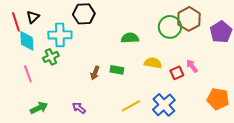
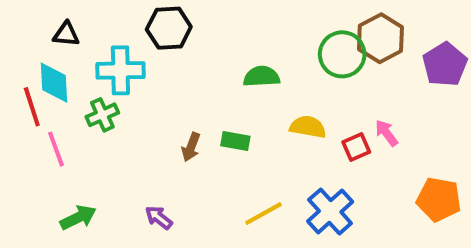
black triangle: (33, 17) -> (66, 34), turned 48
red line: (16, 22) -> (32, 107), moved

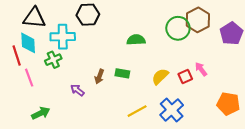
black triangle: (66, 34) -> (34, 18), size x1.6
yellow semicircle: (308, 127) -> (160, 76), moved, turned -54
purple arrow: (159, 218) -> (77, 90), moved

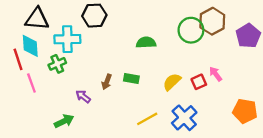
green arrow: (41, 113) -> (64, 121), moved

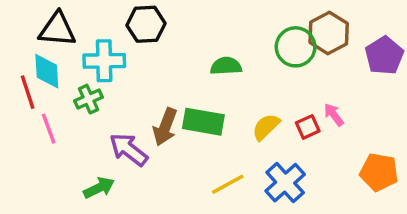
green rectangle: (131, 78) -> (203, 122), size x1.6
brown arrow: (107, 82) -> (165, 127), size x1.5
purple arrow: (83, 96) -> (129, 149), size x1.6

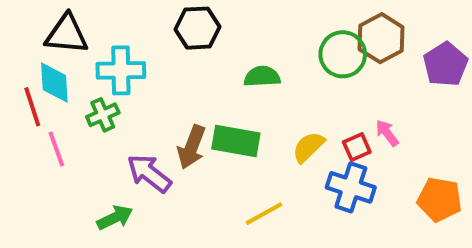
black hexagon: (146, 24) -> (198, 28), moved
blue cross: (285, 183) -> (351, 187), moved, turned -30

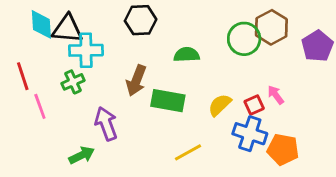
black triangle: (66, 34) -> (67, 29), moved
cyan diamond: (54, 83) -> (41, 24), moved
brown arrow: (191, 147) -> (136, 80), moved
purple arrow: (149, 173) -> (106, 124), turned 32
orange pentagon: (439, 199) -> (283, 149), moved

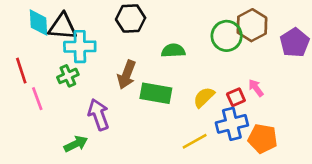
blue cross: (250, 134) -> (232, 124), turned -32
yellow line: (188, 152) -> (195, 141), moved

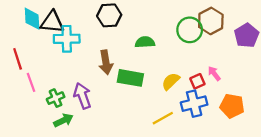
brown arrow: (127, 75) -> (106, 62), turned -30
green cross: (68, 76) -> (56, 98), moved
orange pentagon: (263, 139) -> (232, 106), moved

